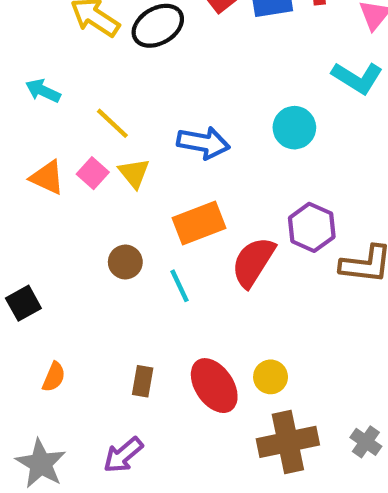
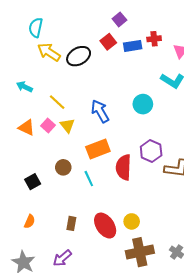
blue arrow: (203, 143) -> (100, 111), turned -130
red semicircle: (253, 262) -> (123, 167), turned -30
black square: (23, 303) -> (33, 182), moved

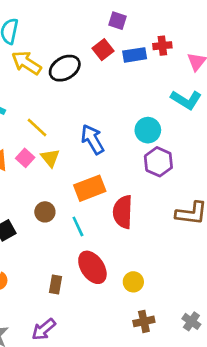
purple square: (119, 19) -> (117, 21), turned -32
purple hexagon: (151, 151) -> (158, 162), moved
red ellipse: (105, 226) -> (92, 267), moved
brown cross: (140, 252) -> (144, 321), size x0.6

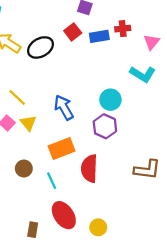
purple hexagon: (158, 162) -> (105, 126), moved

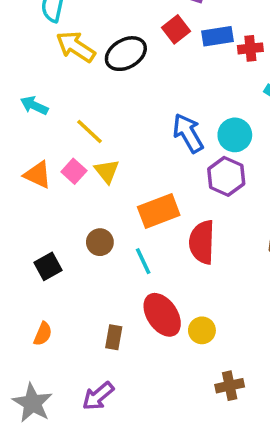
red cross: (123, 29) -> (250, 48), moved
blue arrow: (64, 107) -> (188, 133), moved
yellow circle: (98, 227) -> (202, 330), moved

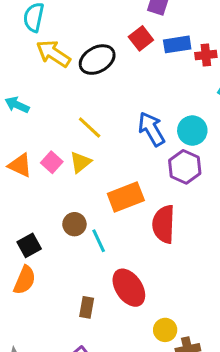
yellow line: (90, 131) -> (90, 128), moved
yellow triangle: (107, 171) -> (81, 162), turned 30
cyan line: (143, 261) -> (99, 241), moved
yellow circle: (202, 330) -> (165, 330), moved
orange semicircle: (43, 334) -> (25, 280), moved, size x1.4

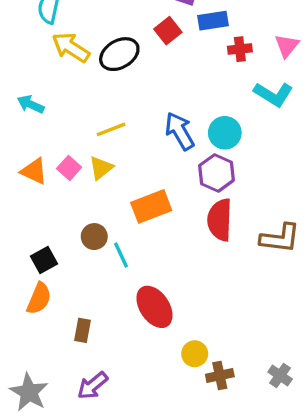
blue rectangle: (177, 44) -> (213, 21), moved
yellow line: (90, 128) -> (111, 129), turned -64
red semicircle: (164, 224) -> (220, 220), moved
brown rectangle: (87, 307) -> (83, 330), moved

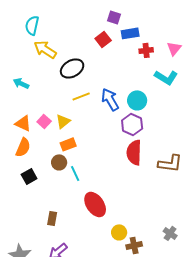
black ellipse: (119, 54) -> (72, 68), moved
yellow line: (111, 129) -> (81, 96), moved
orange rectangle: (151, 206) -> (68, 144), moved, size x0.7
orange semicircle: (39, 298) -> (23, 147), moved
gray cross: (280, 375) -> (170, 233), moved

